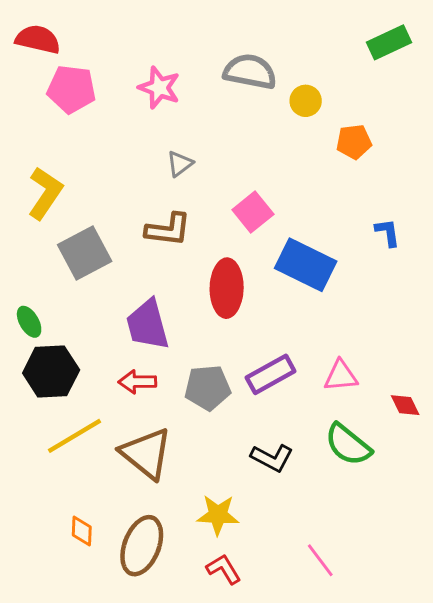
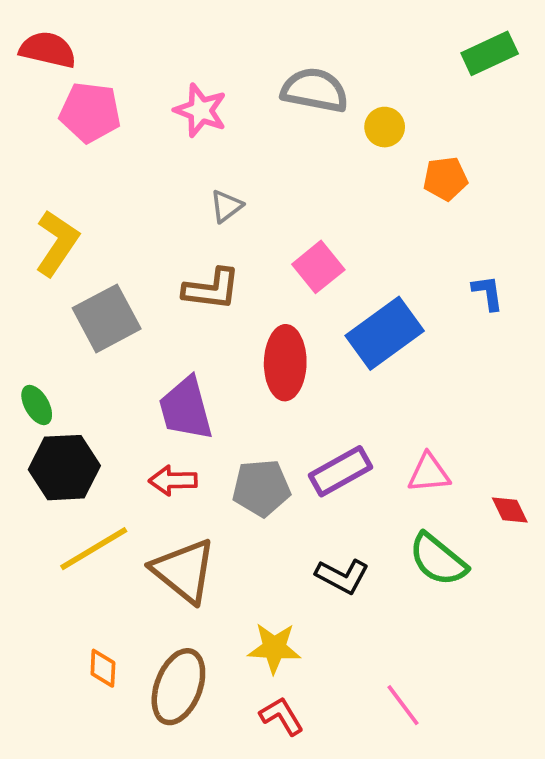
blue rectangle: (306, 265) -> (385, 333), turned -62

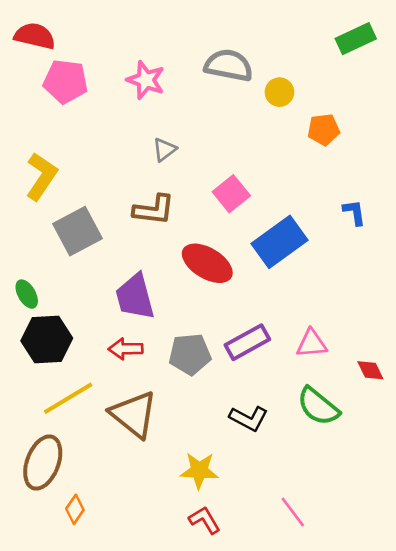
red ellipse: (285, 363) -> (207, 263), turned -60
orange diamond: (103, 668) -> (75, 509), moved, turned 32
brown ellipse: (178, 687) -> (43, 463), moved

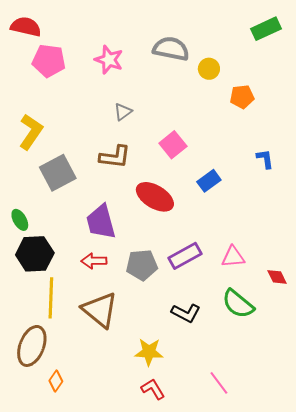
blue rectangle: (279, 242) -> (209, 181), size x0.6
yellow line: (68, 398) -> (51, 298), turned -57

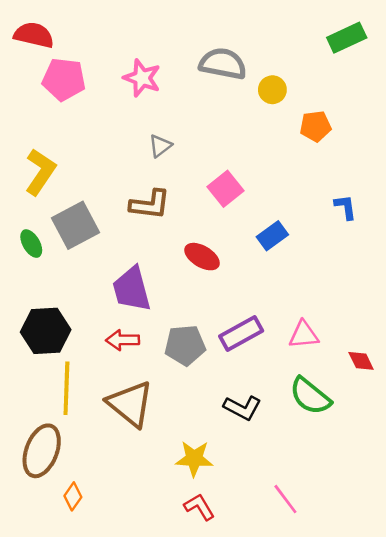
red ellipse: (155, 197) -> (202, 257), size x0.7
green ellipse: (20, 220) -> (31, 244), moved

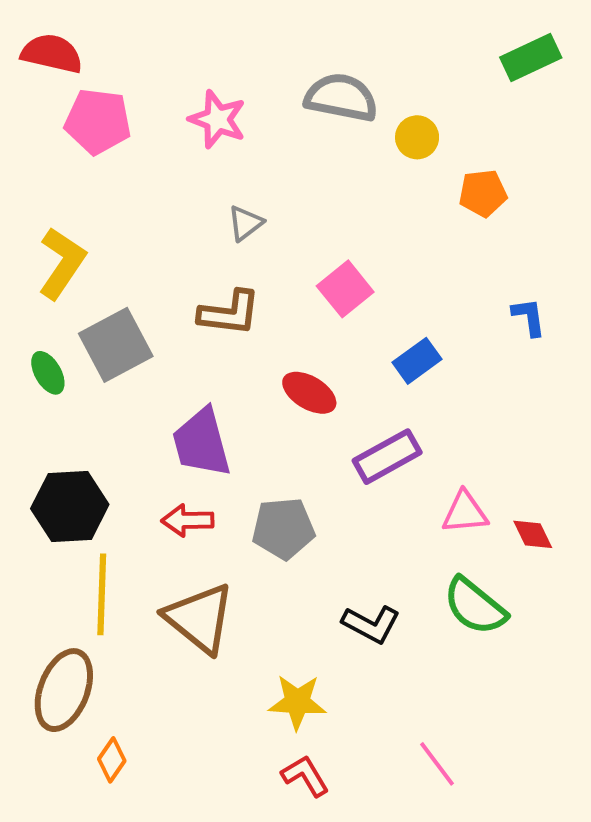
purple rectangle: (241, 333) -> (387, 457), moved
red diamond: (361, 361) -> (533, 534), moved

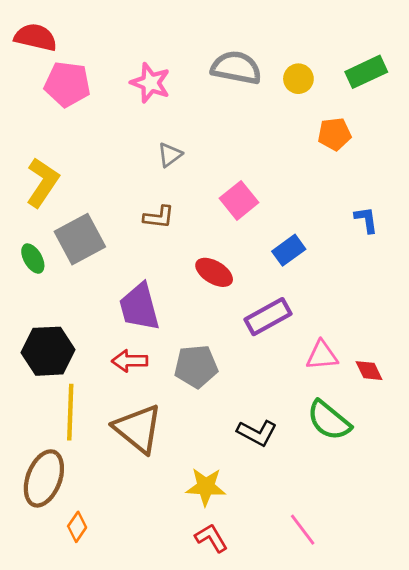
green rectangle: (531, 58) -> (366, 72), moved
yellow circle: (417, 137) -> (298, 79), moved
brown L-shape: (229, 313) -> (159, 217), size x0.7

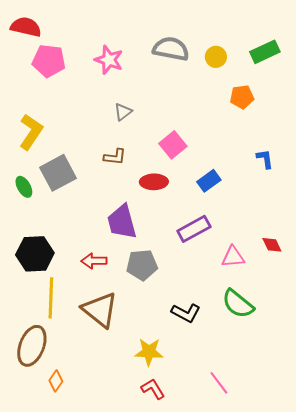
red ellipse: (214, 272) -> (154, 182), moved, turned -32
purple trapezoid: (139, 307) -> (122, 222), moved
red diamond: (369, 371) -> (272, 245), moved

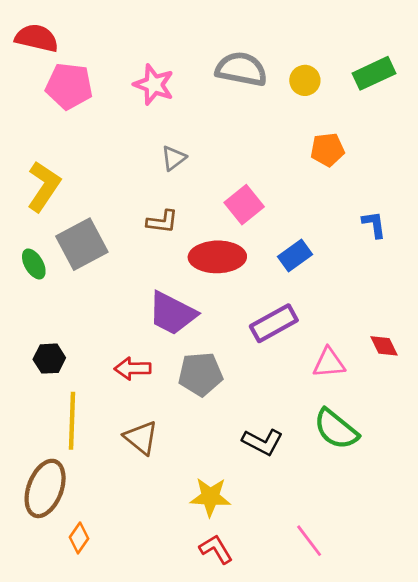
orange pentagon: (242, 97) -> (327, 150), moved
red ellipse: (154, 182) -> (217, 257), size x1.4
purple trapezoid: (122, 222) -> (172, 313), turned -48
black hexagon: (35, 254) -> (49, 359), size x0.6
brown triangle: (100, 310) -> (141, 438), size x0.7

